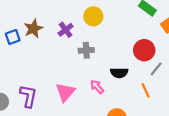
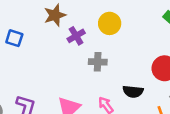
brown star: (33, 29) -> (55, 15), moved
blue square: (13, 37) -> (14, 38), turned 32

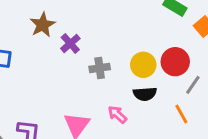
yellow circle: (110, 23) -> (143, 65), moved

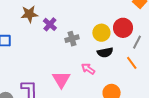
brown star: (43, 25) -> (29, 14), turned 30

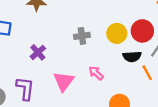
purple cross: (50, 24) -> (38, 52), moved
black semicircle: (105, 52) -> (132, 57), moved

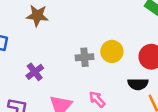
yellow circle: (117, 33) -> (112, 51), moved

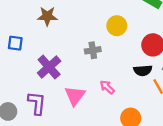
yellow circle: (112, 51) -> (117, 26), moved
purple cross: (35, 72) -> (49, 67), size x1.5

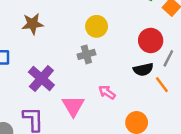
yellow circle: (117, 26) -> (97, 26), moved

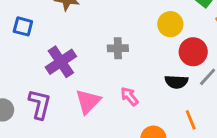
yellow circle: (97, 26) -> (170, 24), moved
orange line: (162, 85) -> (191, 120), moved

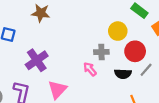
gray cross: (118, 48) -> (101, 52), moved
pink arrow: (129, 96) -> (90, 69), moved

